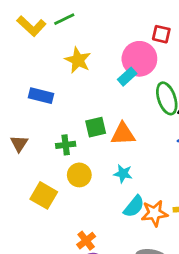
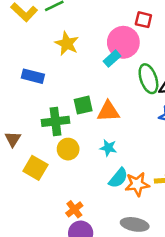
brown triangle: (19, 144) -> (13, 139), moved
green cross: (66, 145) -> (56, 121), size x1.5

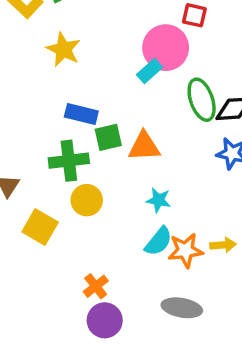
yellow star: (67, 44) -> (63, 49), moved
blue rectangle: (33, 76) -> (81, 114), moved
cyan star: (108, 148) -> (158, 200), moved

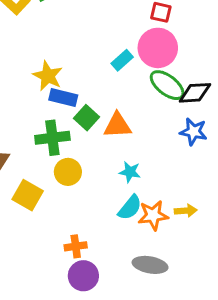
pink circle: (166, 48) -> (158, 48), moved
yellow star: (63, 49) -> (48, 76), moved
green ellipse: (202, 100) -> (167, 85), turned -33
green square: (108, 137) -> (86, 118), turned -35
orange cross: (96, 286) -> (76, 246), turned 30

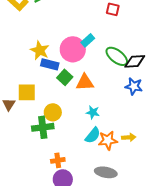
pink circle: (158, 48) -> (73, 49), moved
green cross: (52, 138) -> (43, 127), moved
yellow square: (28, 195) -> (27, 92), moved, turned -30

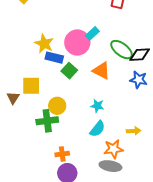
orange triangle: (85, 82) -> (101, 71), moved, turned 30
orange star: (108, 140) -> (113, 149), moved

